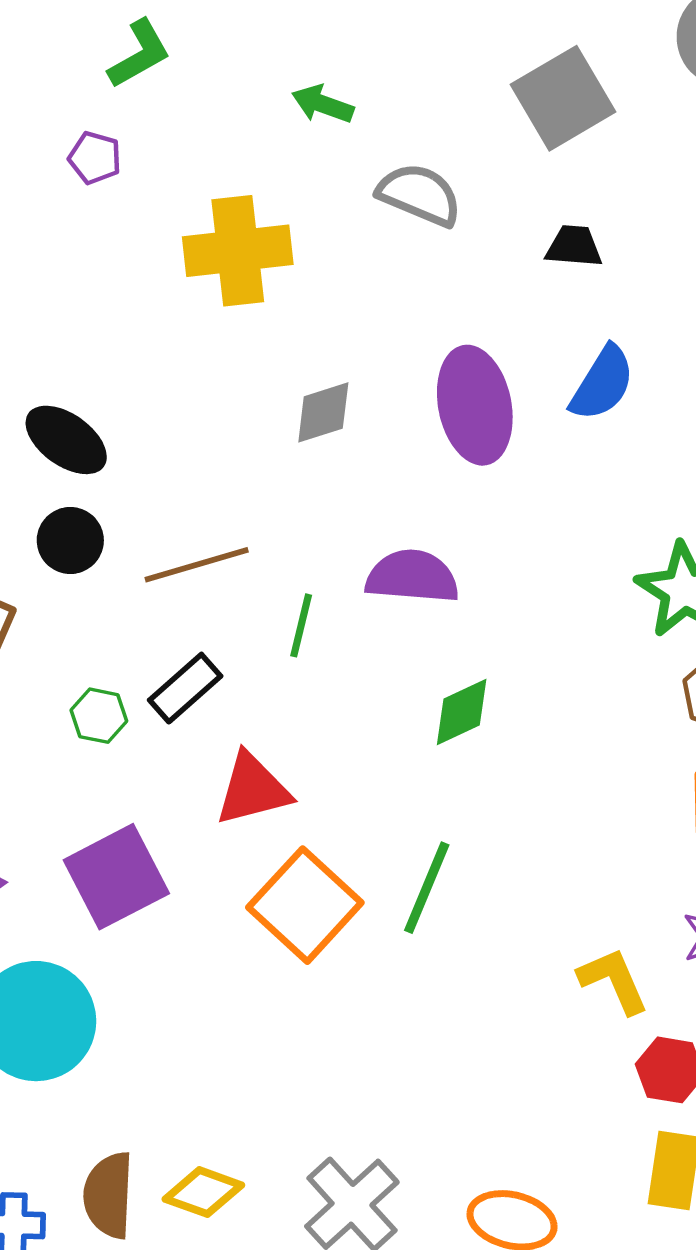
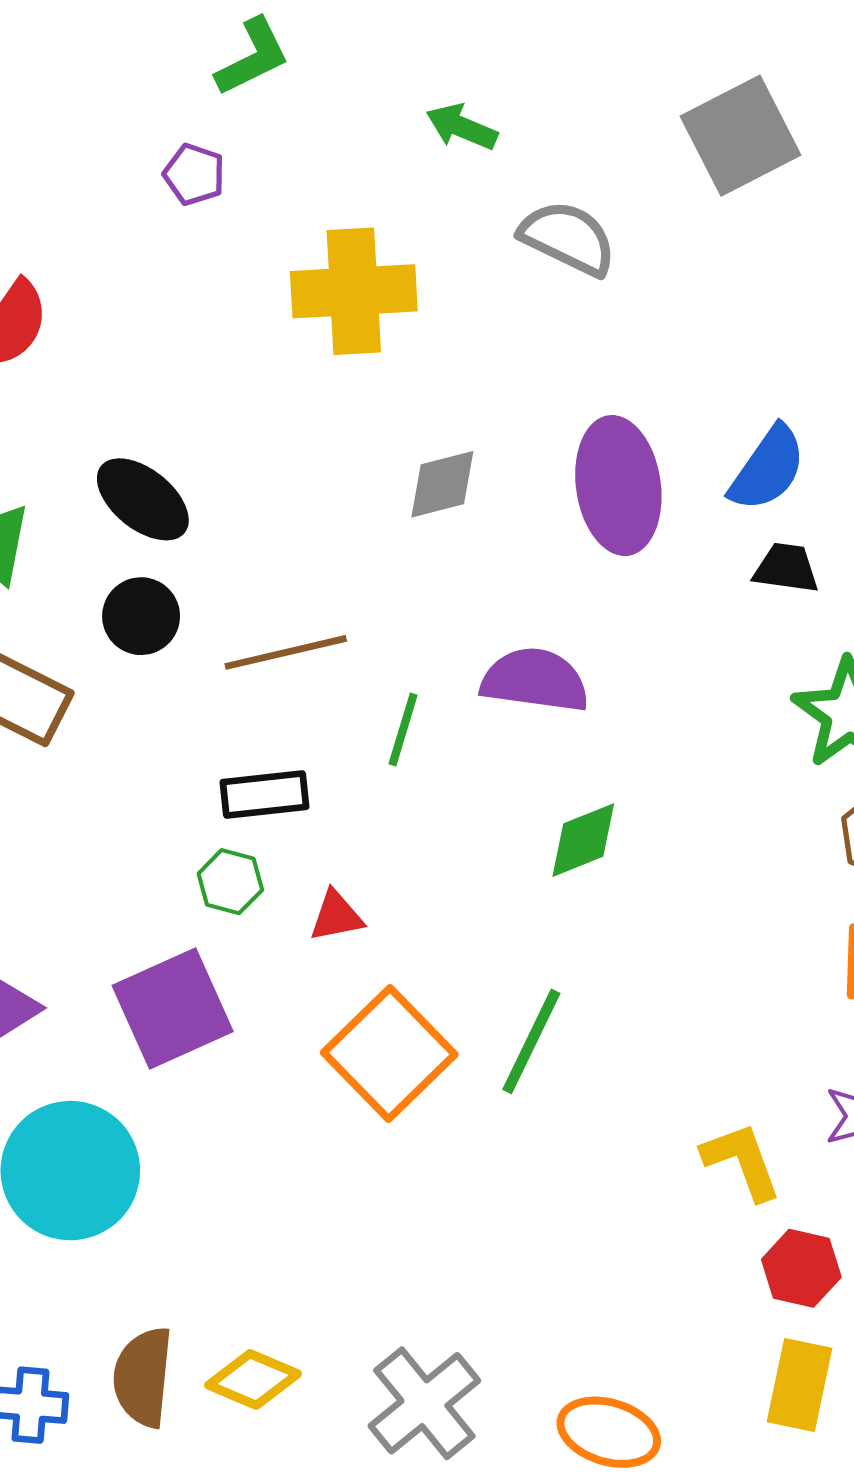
black trapezoid: (574, 246) -> (786, 568), moved
black rectangle: (185, 688) -> (265, 794), turned 32
green hexagon: (99, 716) -> (230, 882), moved
red triangle: (253, 789) -> (336, 916), size x0.6

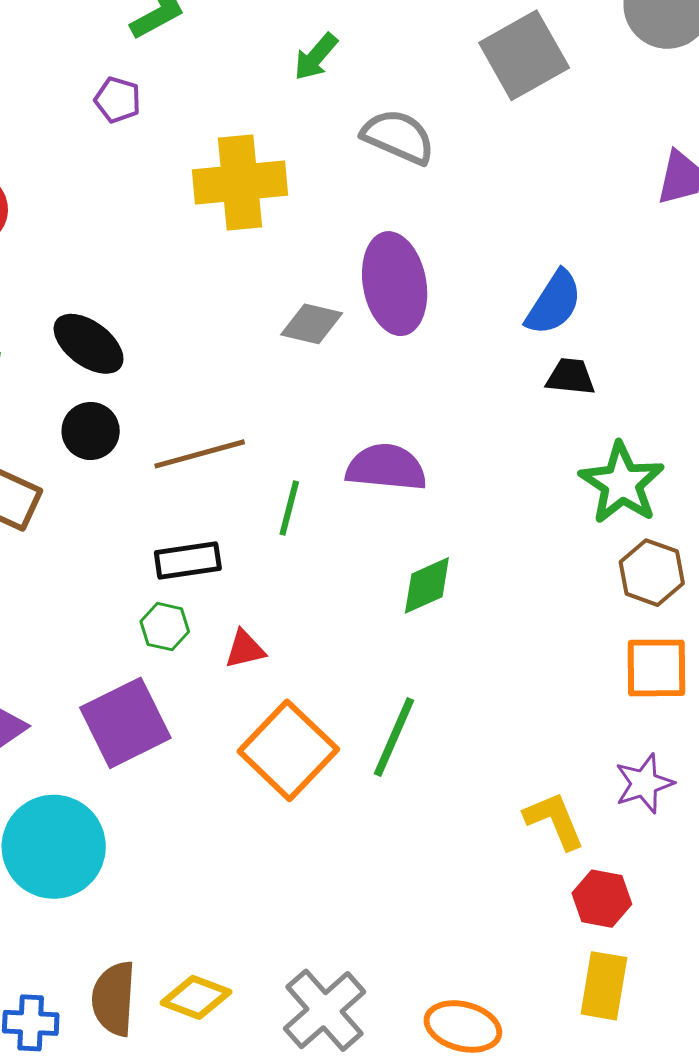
green arrow: (462, 127) -> (316, 57), turned -70
gray diamond: (442, 484) -> (312, 324), turned 30
purple ellipse: (618, 486) -> (395, 284), moved

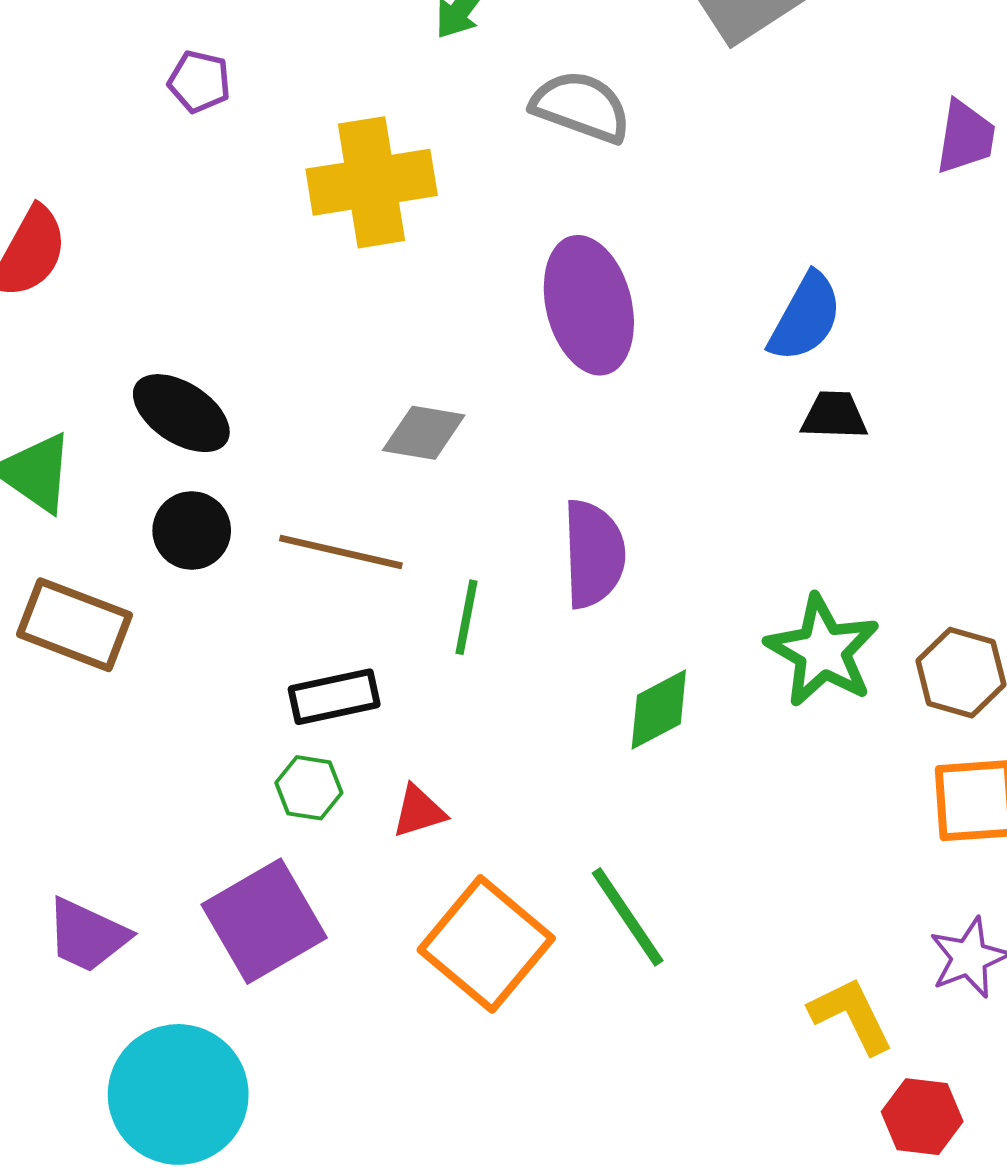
gray diamond: (312, 324) -> (424, 433), moved
brown line: (200, 454) -> (341, 552), turned 32
purple semicircle: (386, 467) -> (594, 554), turned 86
green star: (622, 483) -> (823, 651), moved
green line: (394, 737) -> (628, 917), turned -54

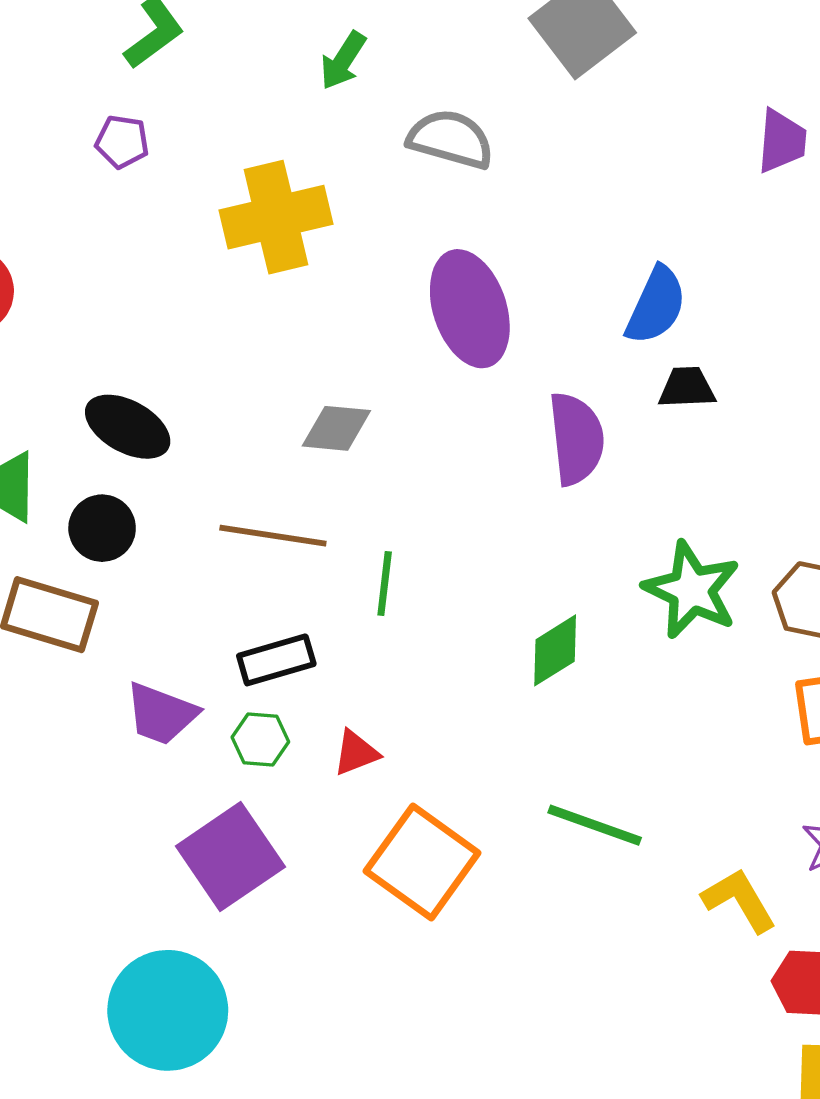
black circle: (192, 531) -> (102, 528), moved
purple semicircle: (594, 554) -> (576, 439), moved
green line: (628, 917) -> (595, 825), moved, turned -32
purple trapezoid: (87, 935) -> (161, 714), moved

